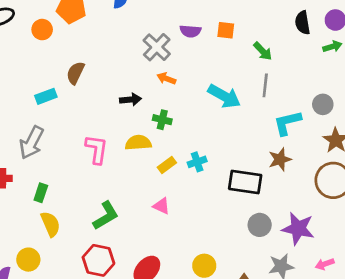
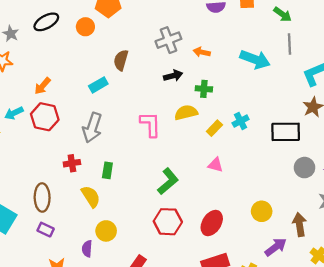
gray cross: (157, 47) -> (168, 40), moved, turned 35
yellow semicircle: (50, 224) -> (91, 196), moved

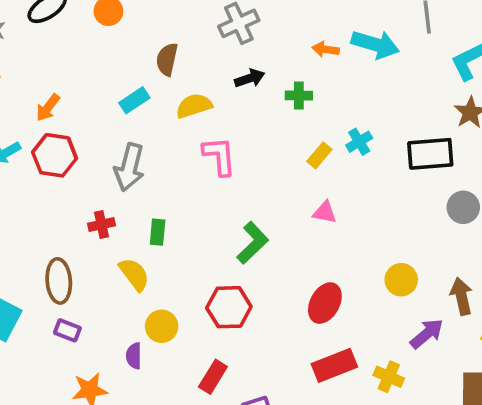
orange arrow: (202, 52) -> (326, 49), moved
yellow semicircle: (186, 113) -> (194, 106), moved
red hexagon: (168, 222) -> (229, 307), moved

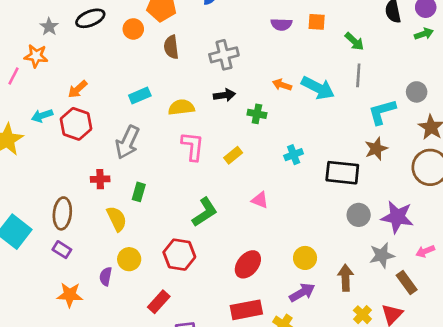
brown semicircle: (167, 59) -> (171, 47), moved, turned -30
yellow rectangle: (319, 155) -> (233, 155), moved
purple arrow: (427, 334) -> (302, 292), moved

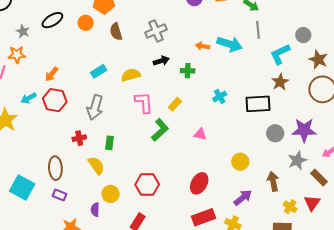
green L-shape: (205, 212) -> (160, 130), moved
yellow circle: (305, 258) -> (240, 162), moved

